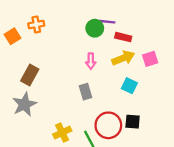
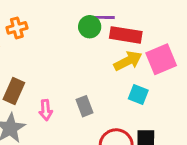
red rectangle: (123, 37) -> (126, 35), size x1.5
pink square: (150, 59) -> (161, 59), size x1.5
pink arrow: (91, 61) -> (46, 110), moved

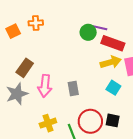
pink arrow: (46, 110) -> (45, 86), size x1.5

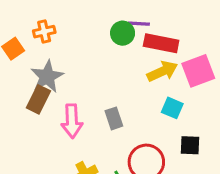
gray star: (17, 94) -> (47, 77), moved
black square: (113, 120) -> (190, 145), moved

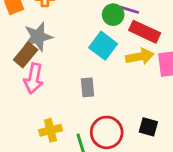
cyan square: (172, 108) -> (103, 46), moved, size x1.4
pink arrow: (72, 121) -> (34, 78), moved

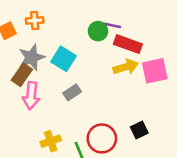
cyan square: (103, 46) -> (63, 59), moved
gray rectangle: (87, 87) -> (72, 92), moved, turned 66
black square: (148, 127) -> (139, 130), turned -36

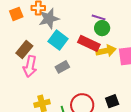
green circle: (98, 31) -> (102, 28), moved
red rectangle: (128, 44) -> (89, 43), moved
gray star: (32, 57) -> (49, 19), moved

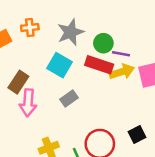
purple line: (99, 17) -> (121, 54), moved
gray star: (49, 19) -> (70, 32), moved
green circle: (102, 28) -> (103, 43), moved

